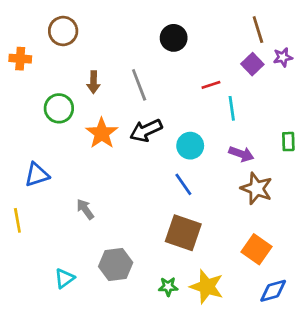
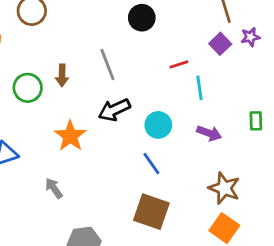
brown arrow: (93, 82) -> (62, 75), moved
orange star: (102, 133) -> (70, 136), moved
brown star: (257, 189) -> (224, 188), moved

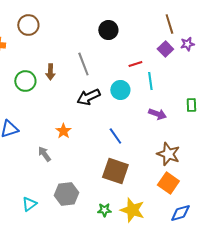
cyan circle: (158, 125) -> (120, 90), moved
orange star: (70, 136) -> (63, 131), moved, size x0.7

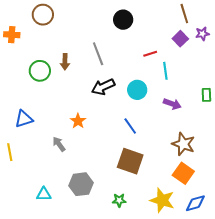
cyan circle: (120, 90) -> (137, 90), moved
cyan triangle: (29, 204) -> (44, 194), turned 35
yellow star: (132, 210) -> (162, 200), moved

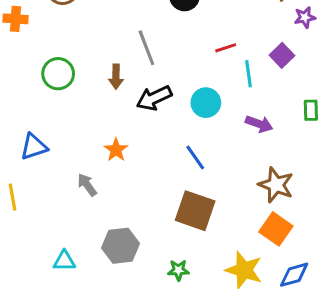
purple square: (180, 39) -> (282, 55), moved
brown arrow: (65, 62) -> (116, 77), moved

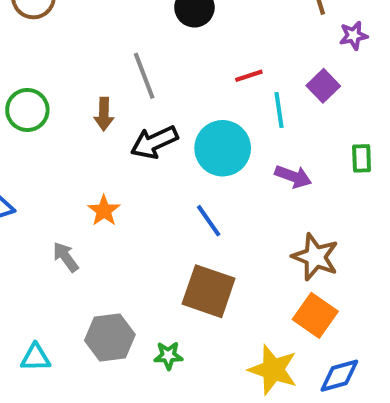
cyan circle: (206, 103) -> (223, 148), size x1.4
green star: (178, 270) -> (168, 356), moved

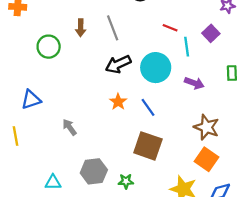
red line: (249, 76) -> (170, 28), turned 40
brown arrow: (104, 114) -> (81, 28), moved
orange star: (104, 211) -> (118, 102), moved

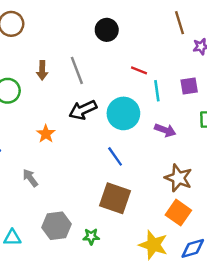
purple square: (211, 33) -> (189, 86), moved, turned 35
orange star: (118, 102) -> (46, 134), moved

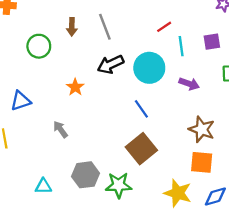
red line: (139, 70) -> (164, 27), turned -56
brown square: (115, 198) -> (141, 149), turned 32
orange square: (178, 213) -> (202, 162), turned -30
green star: (91, 236) -> (119, 185), size x1.6

